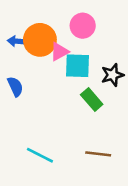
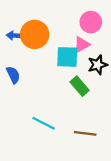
pink circle: (83, 26) -> (91, 22), moved
pink triangle: (59, 52) -> (82, 45), moved
cyan line: (40, 155) -> (44, 123), moved

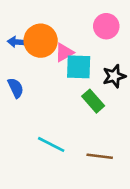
pink triangle: (82, 45) -> (64, 52), moved

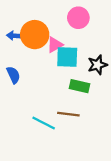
pink circle: (106, 26) -> (78, 18), moved
green rectangle: (93, 101) -> (79, 86), turned -36
brown line: (100, 156) -> (68, 114), moved

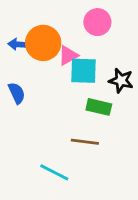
black star: (97, 65) -> (121, 81), turned 30
cyan line: (44, 123) -> (54, 172), moved

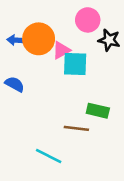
black star: (121, 81) -> (109, 40), moved
blue semicircle: (17, 93) -> (15, 84), turned -36
green rectangle: (99, 107) -> (98, 111), moved

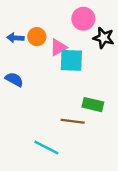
orange circle: (39, 39) -> (37, 37), size x0.6

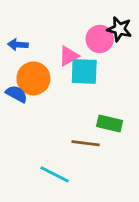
pink circle: (83, 19) -> (100, 39), moved
orange circle: (37, 37) -> (33, 78), moved, size x1.5
black star: (104, 38) -> (119, 29), moved

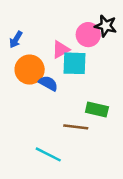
blue arrow: (18, 45) -> (16, 40), turned -63
blue semicircle: (17, 94) -> (48, 83), moved

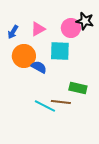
pink triangle: (61, 50) -> (38, 29), moved
cyan line: (48, 154) -> (45, 106), moved

